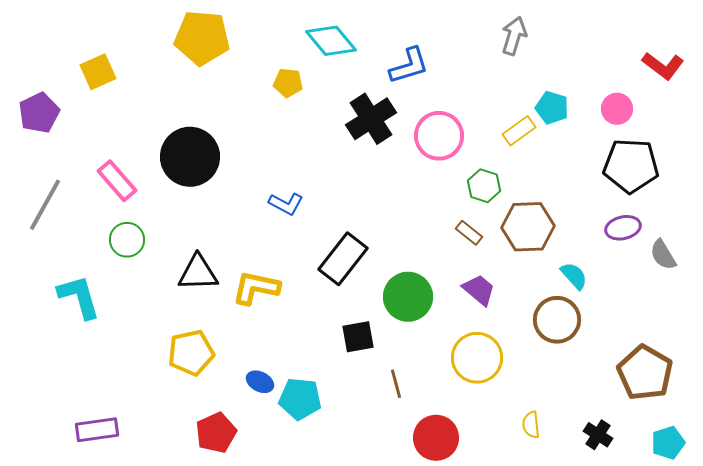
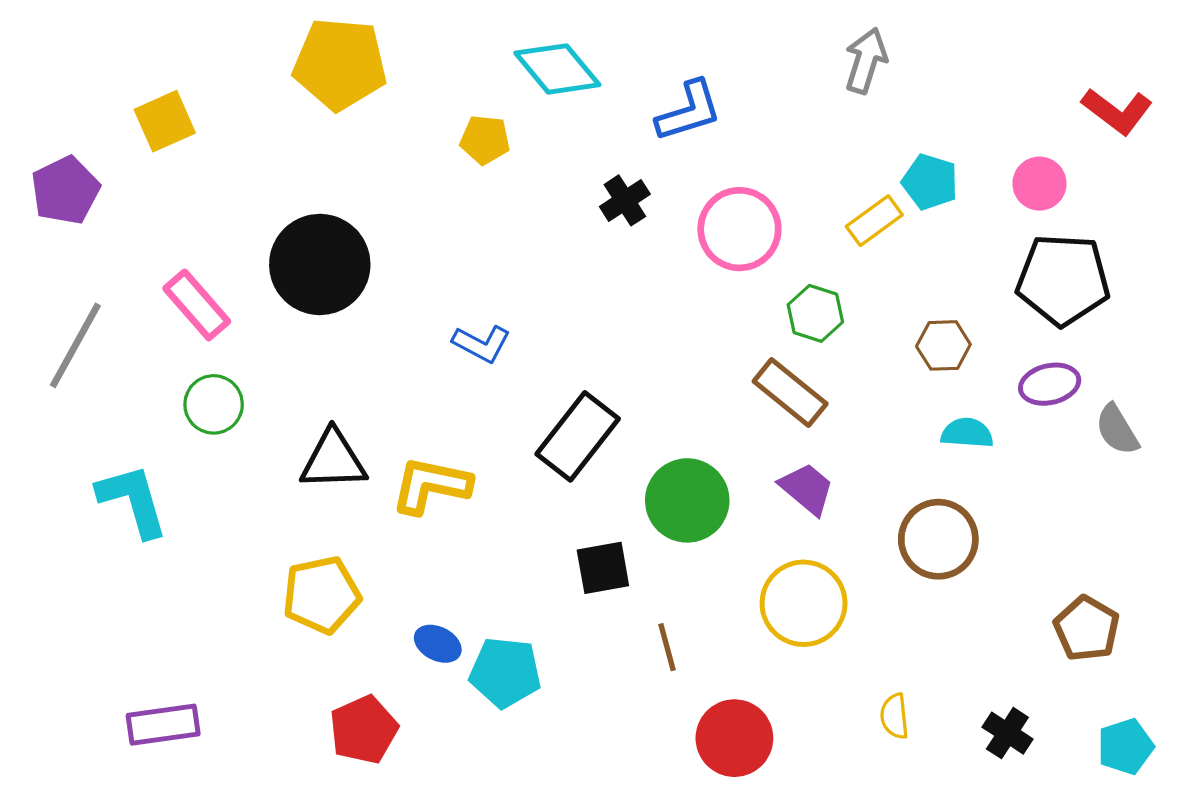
black cross: (371, 119) -> (625, 200), size x0.6
brown hexagon: (528, 227) -> (943, 345), moved, size x0.6
brown rectangle: (469, 233) -> (790, 393), size x1.6
cyan semicircle: (574, 276) -> (967, 433), moved, turned -44
brown pentagon: (645, 373) -> (1087, 629), size x0.7

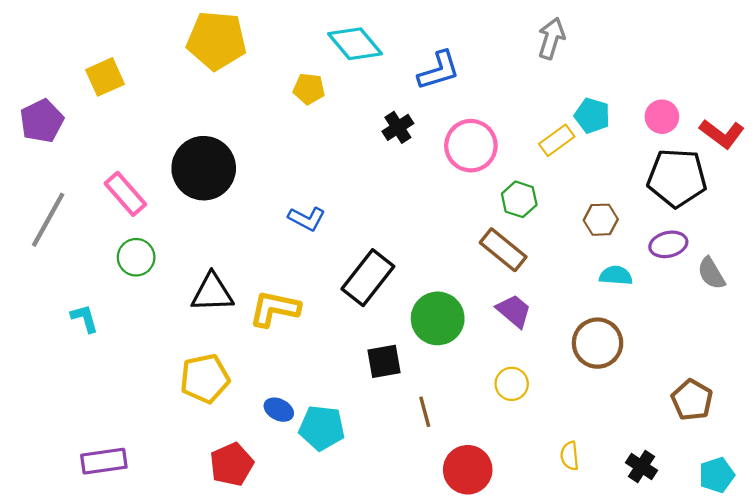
red L-shape: (1117, 111) -> (722, 134), moved
cyan L-shape: (133, 500) -> (85, 318), size x0.6
yellow circle: (804, 603) -> (512, 384), size x0.6

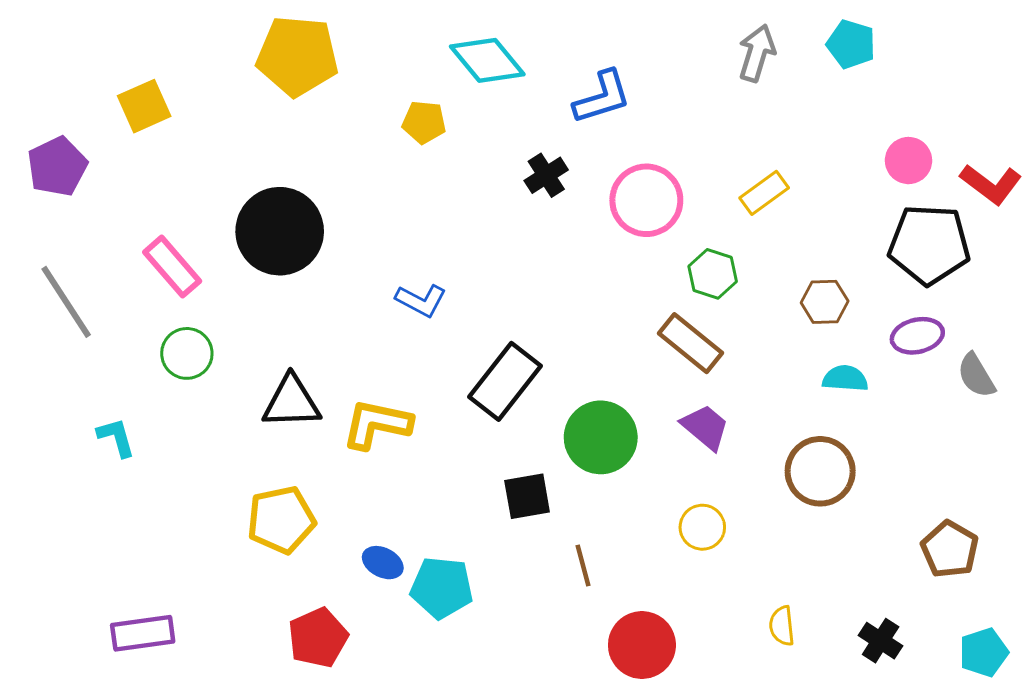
cyan pentagon: (592, 116) -> (851, 44), moved
gray line: (48, 220) -> (66, 302), turned -62

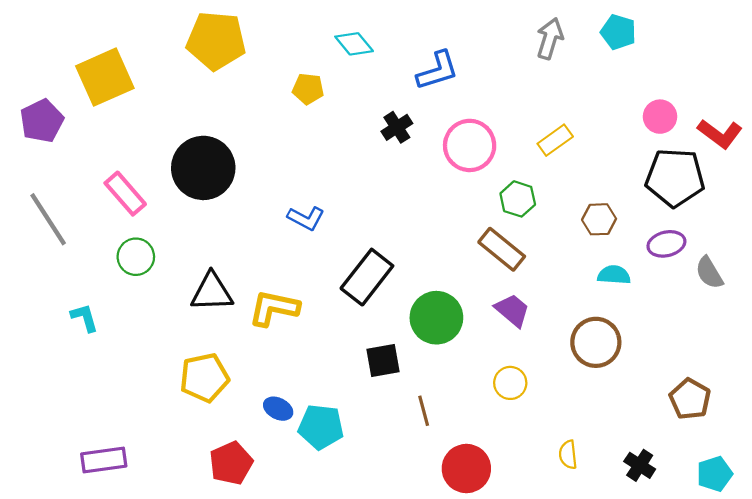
cyan diamond: (487, 60) -> (354, 44), size x0.7
yellow square: (144, 106) -> (105, 77), size x1.5

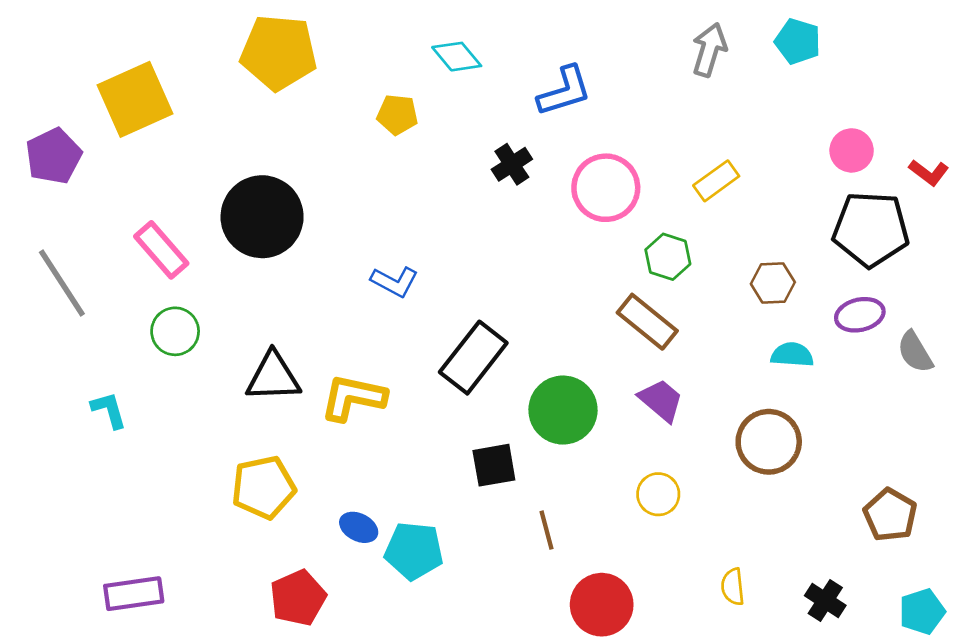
red L-shape: (720, 134) -> (929, 173), size x0.7

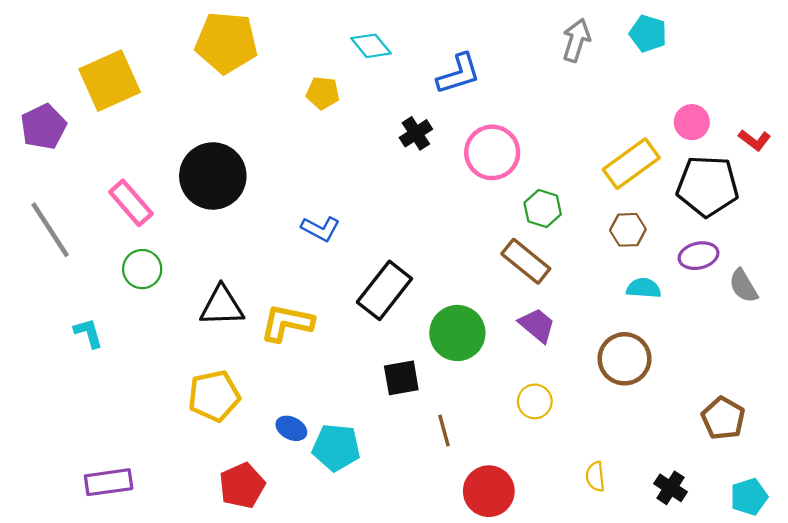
yellow rectangle: (716, 181) -> (631, 164), moved, size x1.5

